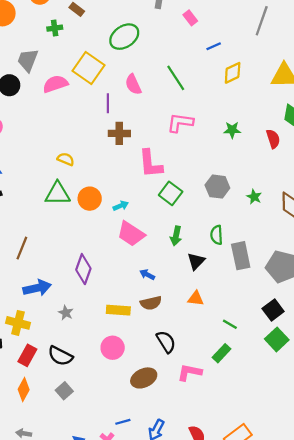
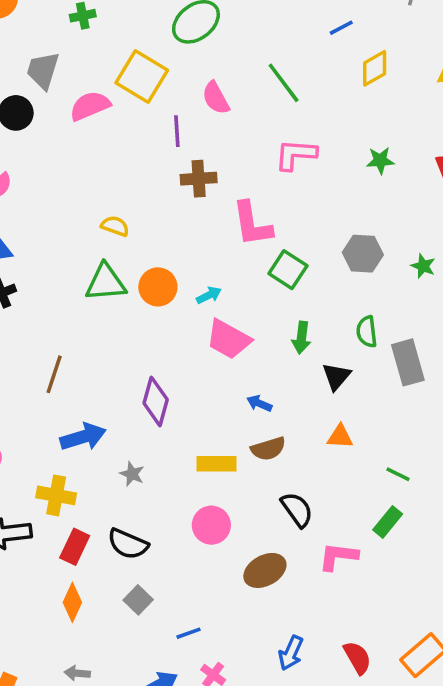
blue line: (123, 422) -> (189, 633), moved

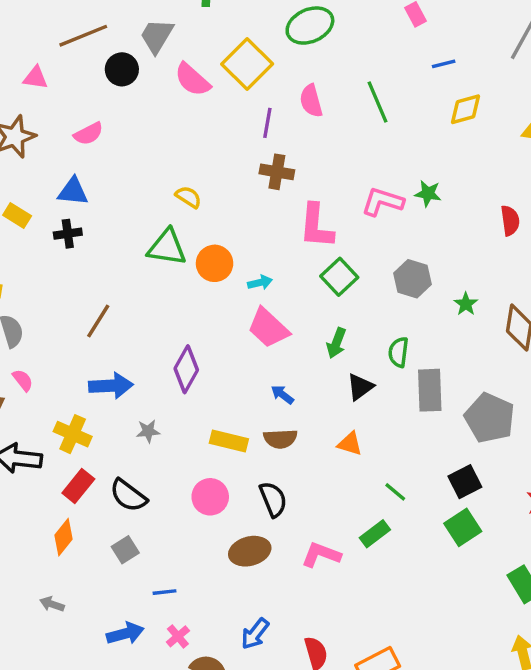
pink semicircle: (90, 106) -> (192, 80), turned -129
pink L-shape: (296, 155) -> (383, 202), moved
green star: (380, 160) -> (428, 194), moved
gray star: (132, 474) -> (148, 431), turned 30
black semicircle: (297, 510) -> (273, 499), moved

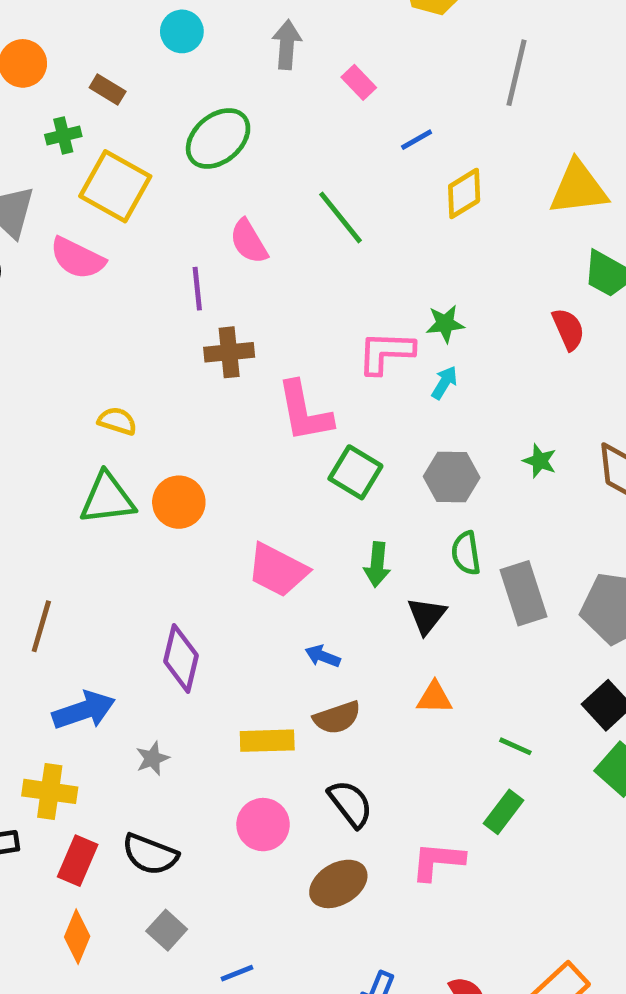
yellow square: (247, 64) -> (115, 186), moved
gray hexagon: (413, 279) -> (452, 477), moved
cyan arrow: (260, 283) -> (444, 383), moved, turned -30

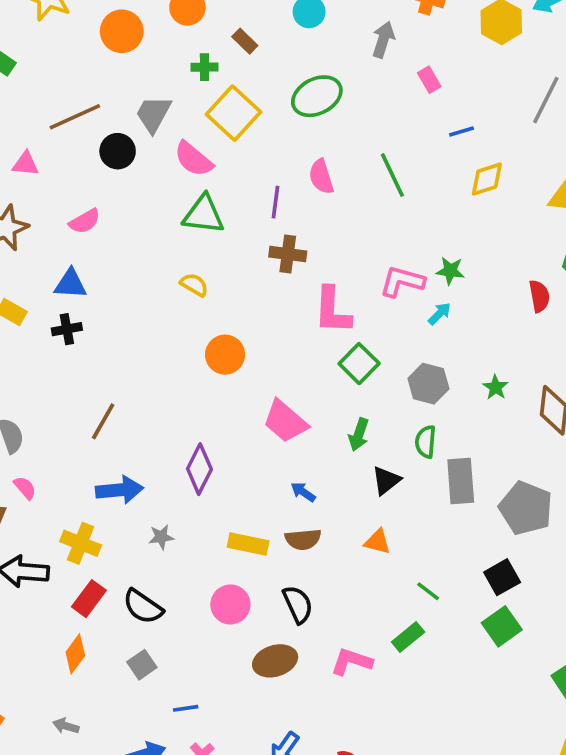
green triangle: (107, 498) -> (204, 215), moved

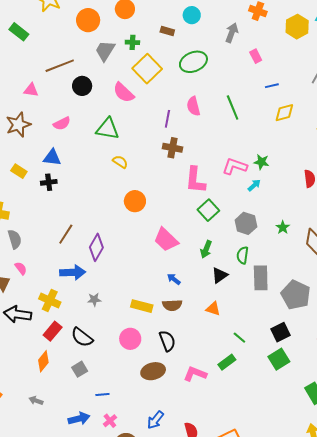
brown rectangle: (245, 41) -> (167, 31), moved, turned -32
gray trapezoid: (153, 114) -> (105, 51), moved
green triangle: (204, 215) -> (108, 129), moved
purple diamond: (199, 469) -> (96, 247), moved

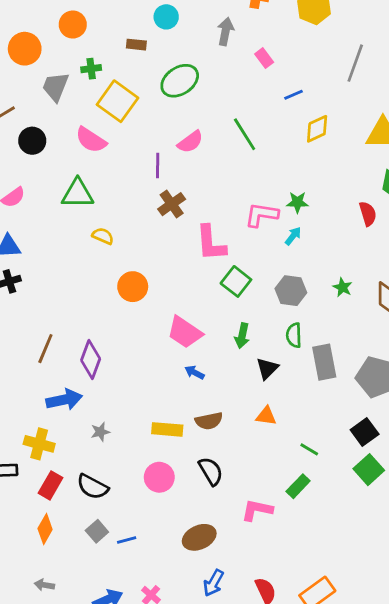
pink semicircle: (193, 106) -> (190, 142), turned -102
brown cross: (173, 148) -> (172, 204), turned -36
blue arrow: (174, 279) -> (195, 372), moved
brown ellipse: (153, 371) -> (199, 537), moved
blue line: (102, 395) -> (127, 540), moved

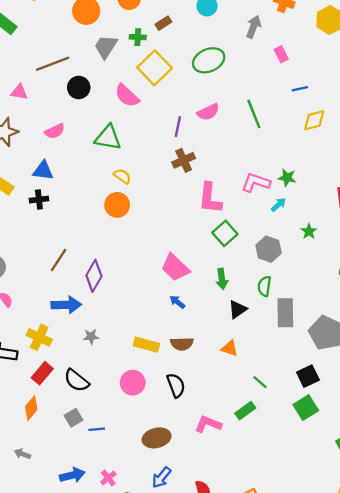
brown rectangle: (136, 45) -> (163, 23), moved, turned -49
orange circle: (133, 287) -> (117, 205), moved
green star: (342, 287) -> (309, 231), moved
green arrow: (242, 336) -> (222, 279), turned -30

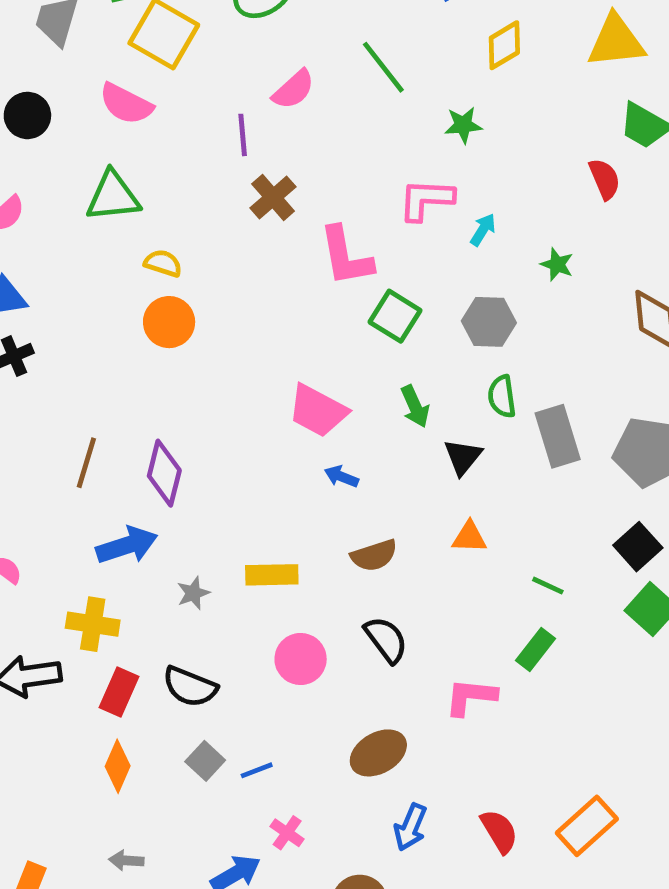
green star: (287, 178) -> (463, 125), moved
yellow rectangle: (146, 345) -> (272, 575), moved
pink cross: (108, 478) -> (287, 833), moved

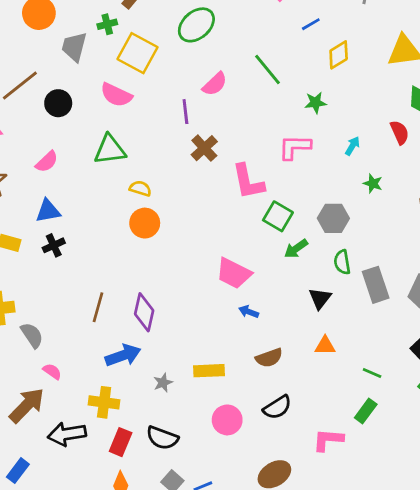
cyan arrow: (483, 230) -> (352, 146), moved
green arrow: (415, 406) -> (296, 249), moved, turned 80
black semicircle: (386, 640) -> (277, 407), turned 96

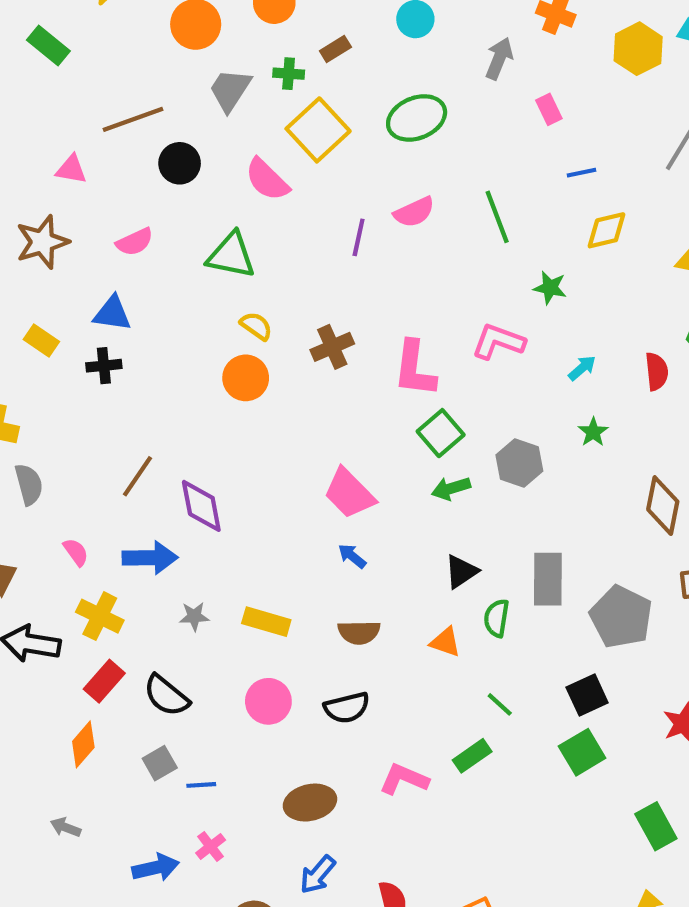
brown cross: (204, 148) -> (332, 347), moved
green semicircle: (342, 262) -> (497, 618), moved
purple diamond: (144, 312) -> (201, 506), turned -42
pink semicircle: (52, 371) -> (76, 552), moved

